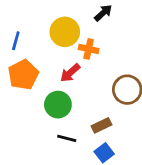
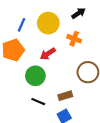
blue line: (16, 41) -> (21, 25), moved
orange cross: (89, 49) -> (74, 39), moved

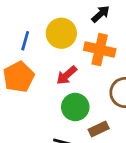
orange cross: (74, 39) -> (100, 50), size x1.5
green circle: (35, 76) -> (75, 107), moved

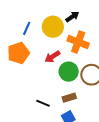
black arrow: (101, 14) -> (72, 17), moved
green circle: (75, 107) -> (69, 72), moved

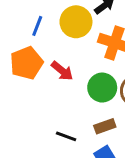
red arrow: (52, 57) -> (62, 71), moved, turned -105

